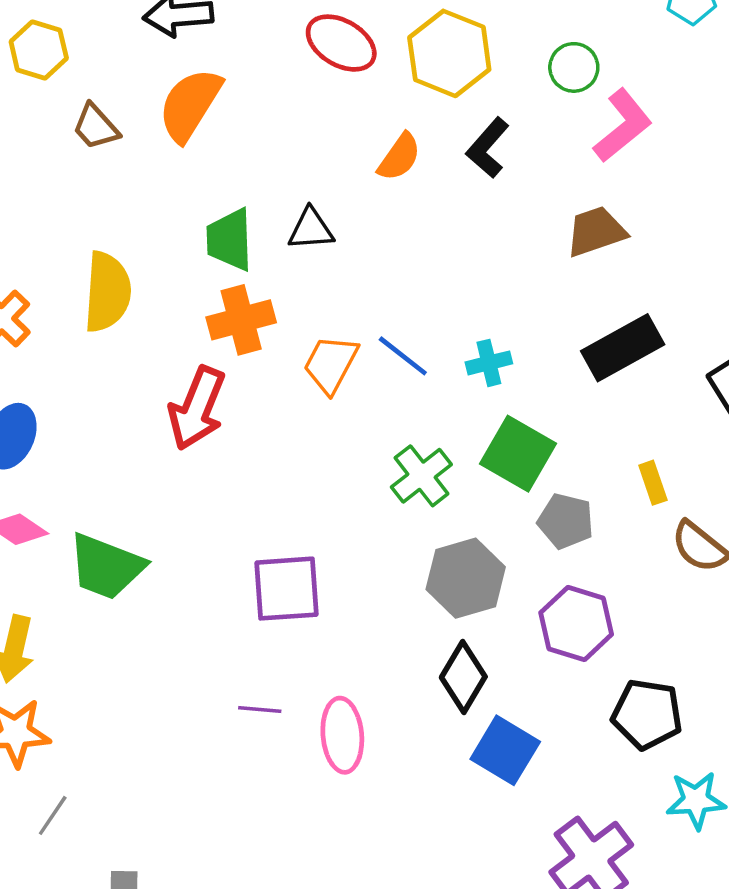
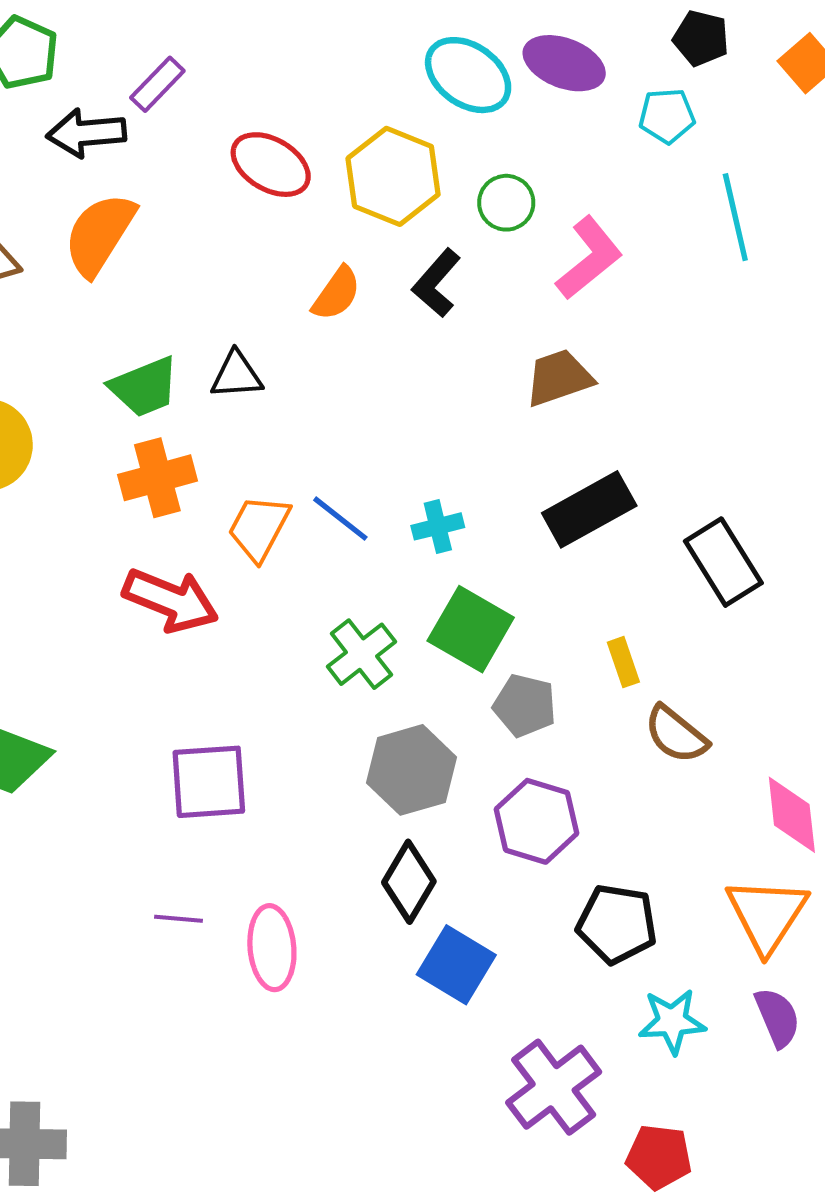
green circle: (574, 67) -> (506, 203), moved
green trapezoid: (229, 240) -> (144, 387), turned -110
red arrow: (197, 408) -> (171, 600), moved, turned -90

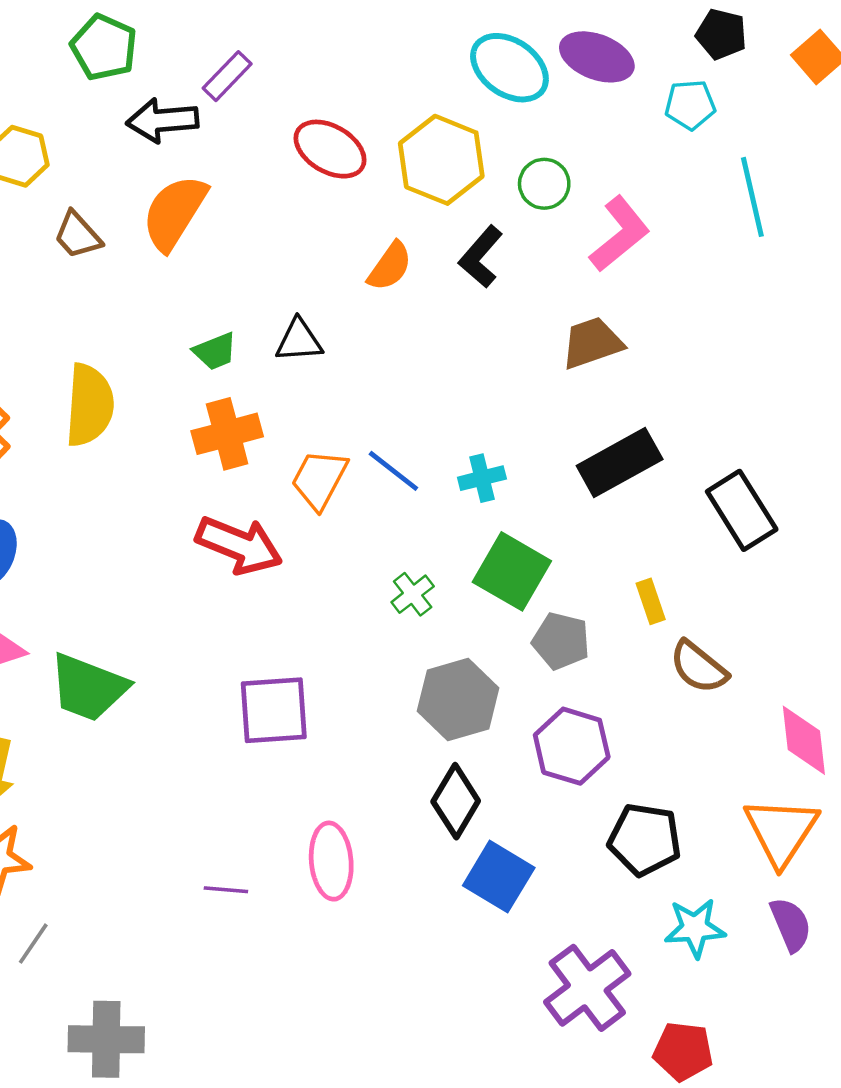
green trapezoid: (144, 387) -> (215, 351), size x0.7
green cross: (361, 654) -> (413, 594), size x0.7
purple line: (179, 919) -> (226, 890), moved

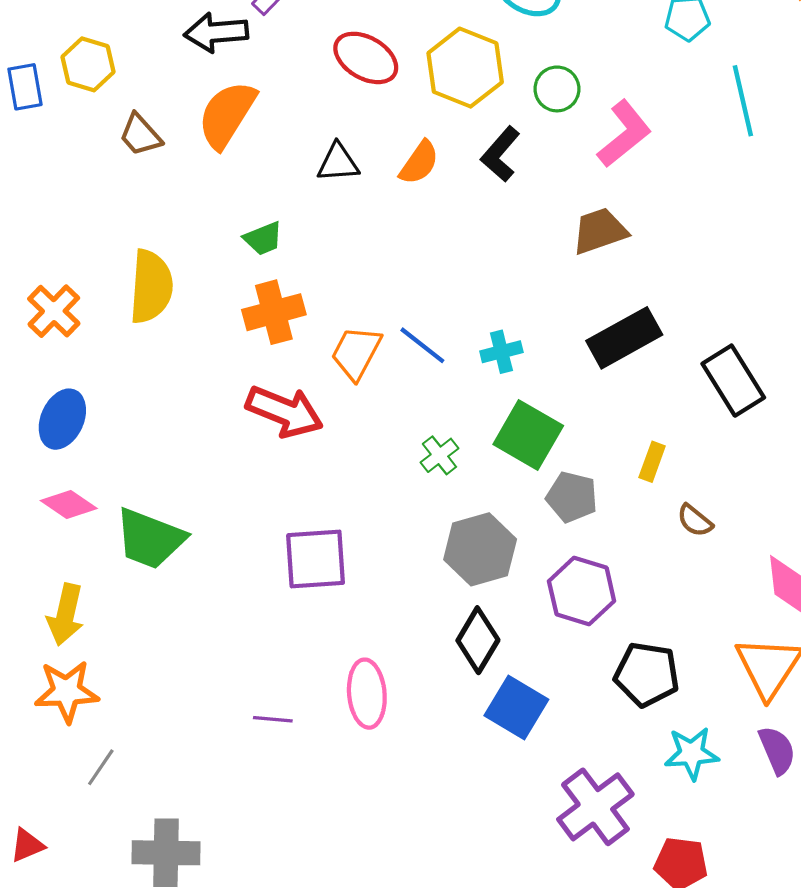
black triangle: (299, 341) -> (338, 163), moved
yellow rectangle: (651, 601) -> (652, 462), turned 39
brown semicircle: (699, 667) -> (695, 521), size x0.7

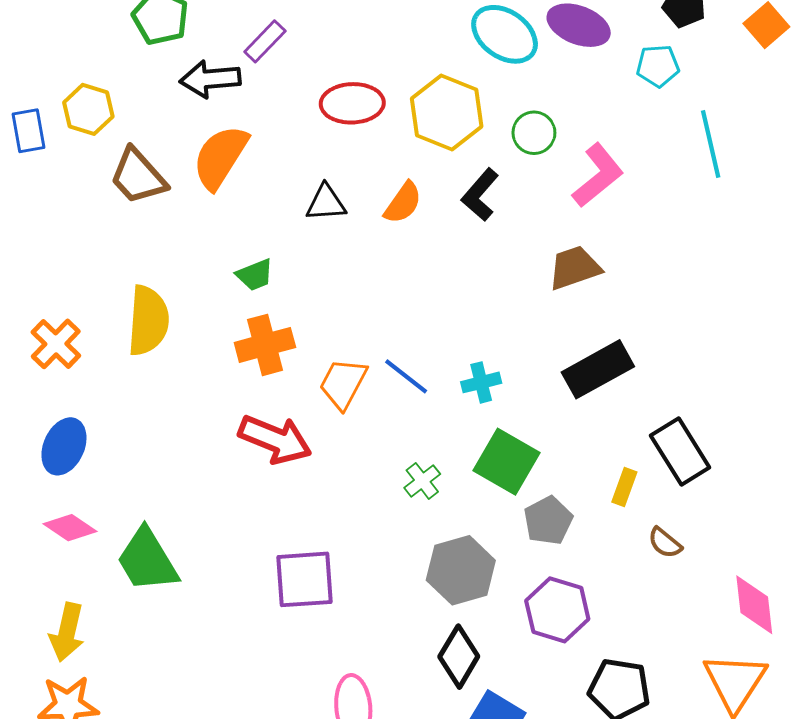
red ellipse: (366, 58) -> (352, 103), turned -32
brown trapezoid: (140, 135) -> (138, 176), size x1.4
black rectangle: (733, 381) -> (680, 452), moved
gray pentagon: (572, 497) -> (548, 521), turned 30
green trapezoid: (150, 539) -> (147, 560), turned 38

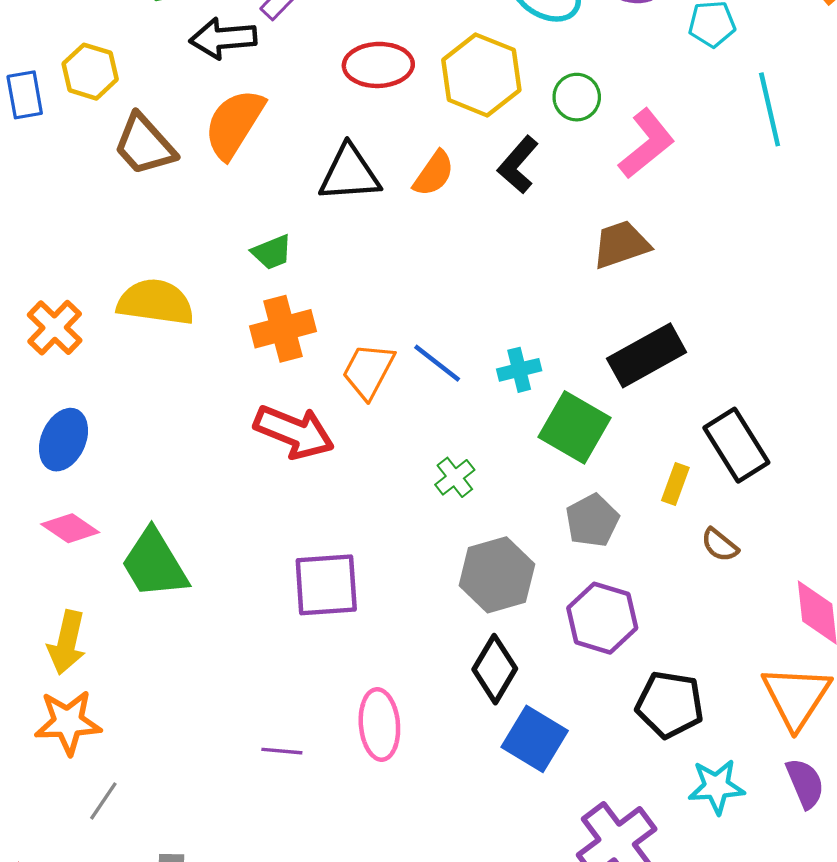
black triangle: (326, 203) -> (349, 174), size x1.4
yellow semicircle: (148, 321) -> (155, 302), turned -86
green square: (507, 462) -> (575, 427), moved

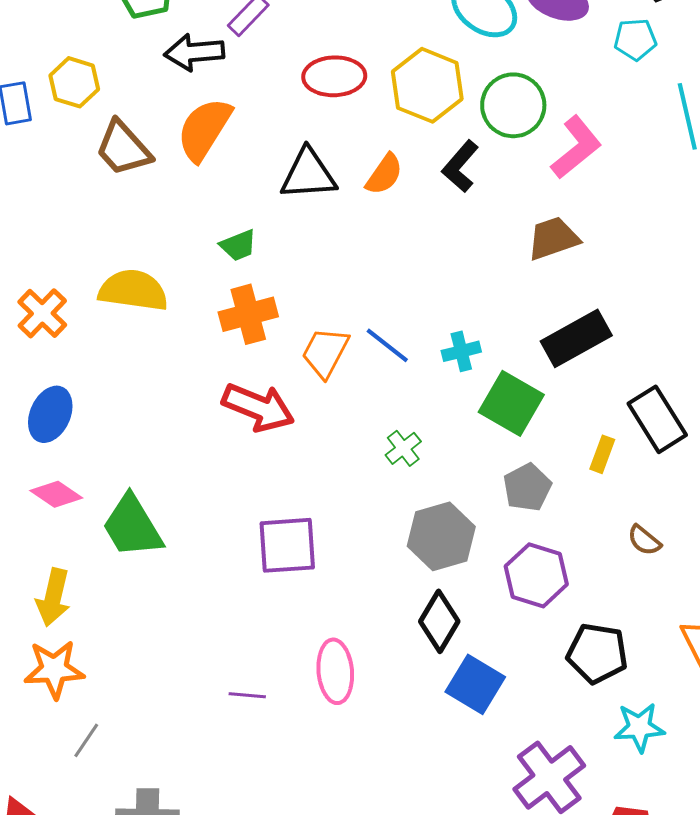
green circle: (577, 97) -> (513, 105), size x1.5
brown semicircle: (720, 545) -> (644, 540), moved

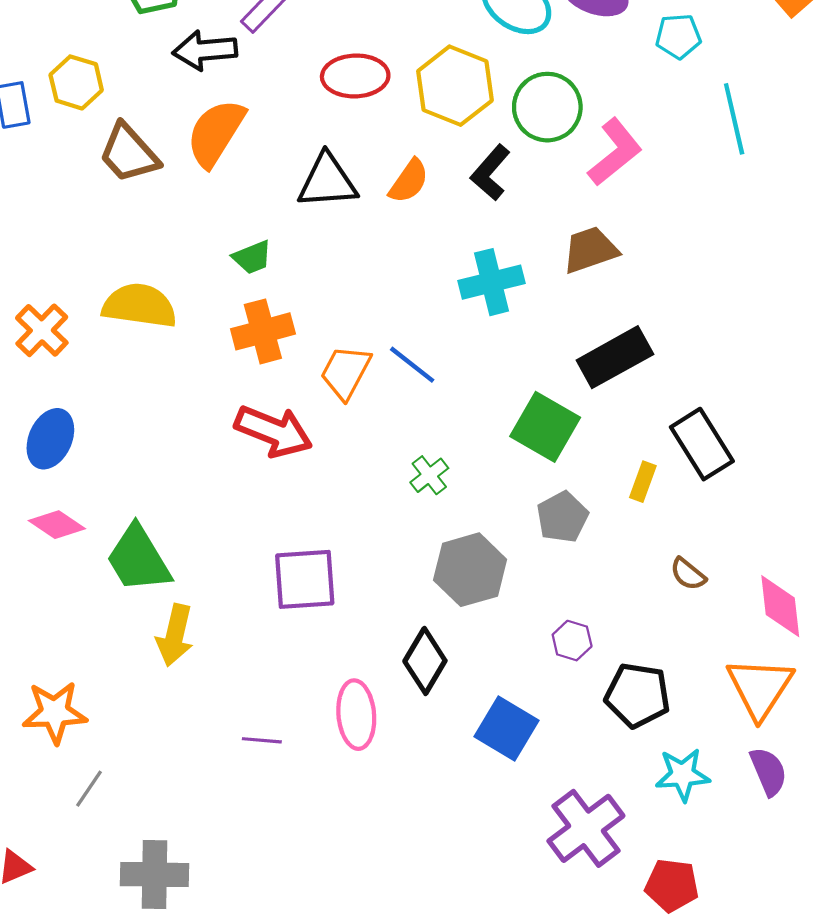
cyan cross: (461, 351) -> (492, 282), moved, size x1.5
purple hexagon: (536, 575) -> (572, 641), moved, size x0.6
yellow arrow: (53, 597) -> (175, 635), moved
black diamond: (439, 621) -> (425, 661), moved

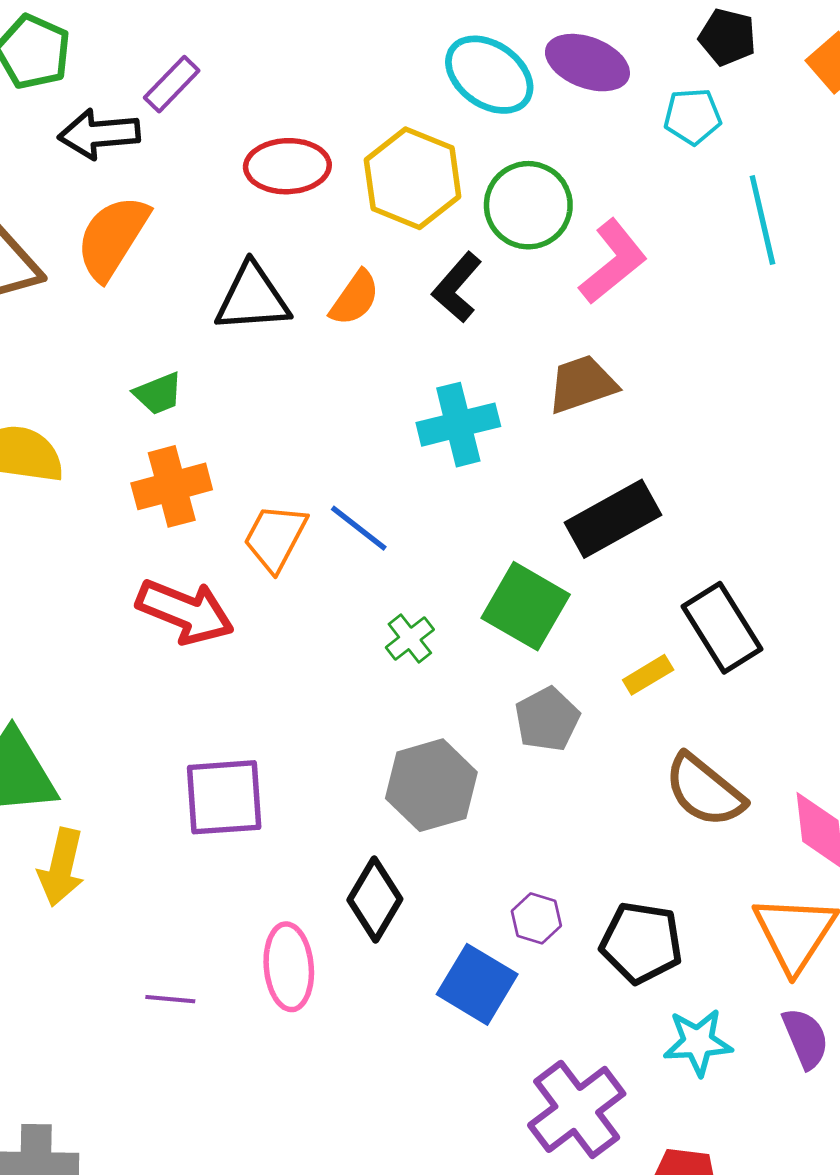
green cross: (429, 475) -> (410, 638), moved
yellow rectangle: (643, 482) -> (648, 675), turned 39
brown semicircle: (688, 574) -> (705, 791), size x1.8
purple hexagon: (572, 641) -> (536, 918), moved

